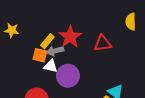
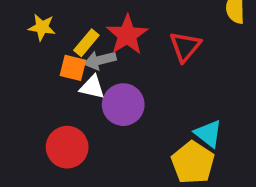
yellow star: (12, 30) -> (42, 27), moved
red triangle: (103, 43) -> (185, 47), turned -42

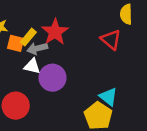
red triangle: (185, 47) -> (111, 40), moved, turned -30
orange square: (73, 68) -> (16, 43), moved

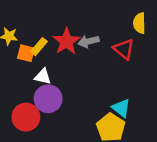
gray arrow: (37, 48) -> (89, 41), moved
purple circle: (52, 78) -> (48, 99), moved

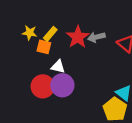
yellow rectangle: (39, 47) -> (50, 34), moved
red circle: (26, 117) -> (43, 86), moved

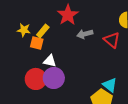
red star: (78, 37) -> (68, 15), moved

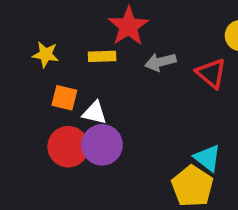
yellow rectangle: (43, 31) -> (102, 56), moved, turned 48
orange square: (37, 43) -> (64, 98), moved

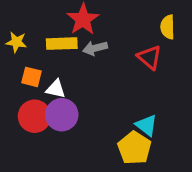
yellow rectangle: (102, 56) -> (62, 44), size x1.4
gray arrow: (160, 62) -> (95, 48), moved

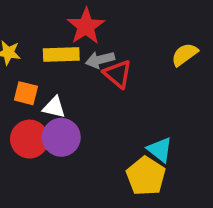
yellow semicircle: (168, 27) -> (185, 54), moved, turned 55
red triangle: (149, 57) -> (118, 74), moved

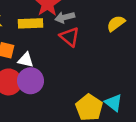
gray arrow: (100, 60) -> (65, 17), moved
cyan triangle: (160, 150) -> (113, 103), moved

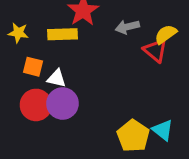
gray arrow: (65, 17) -> (127, 27), moved
red triangle: (70, 37) -> (155, 50), moved

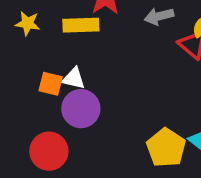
orange square: (33, 67) -> (51, 84), moved
red circle: (36, 105) -> (49, 151), moved

